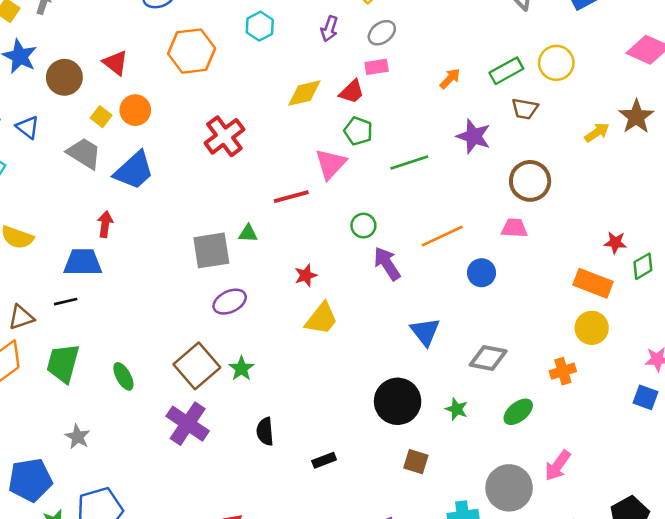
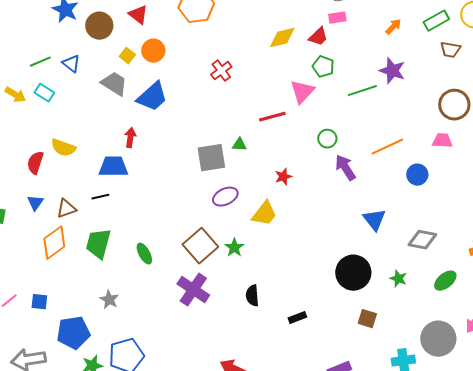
red cross: (224, 136) -> (221, 71), size x0.7
purple star: (474, 136) -> (392, 71), moved
yellow trapezoid: (321, 319) -> (264, 214), moved

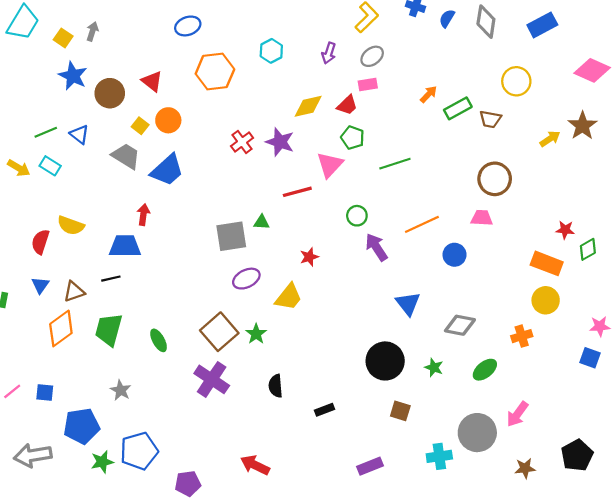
green rectangle: (436, 21) -> (458, 108), moved
purple star: (392, 71) -> (280, 142), moved

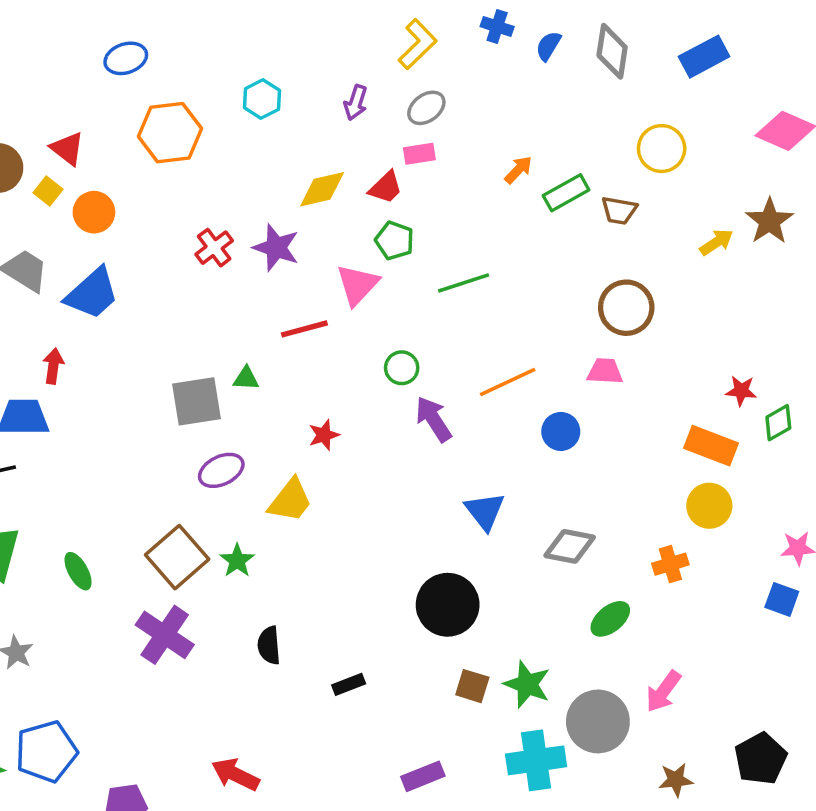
yellow square: (140, 126) -> (48, 191), moved
green star: (434, 367) -> (527, 684), moved, size x1.5
cyan cross: (439, 456) -> (536, 760), size x1.4

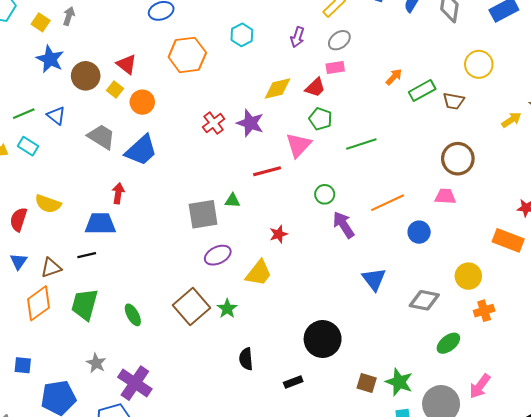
yellow circle: (709, 506) -> (468, 276), moved
black circle: (448, 605) -> (323, 339), moved
purple cross: (165, 635) -> (135, 383), moved

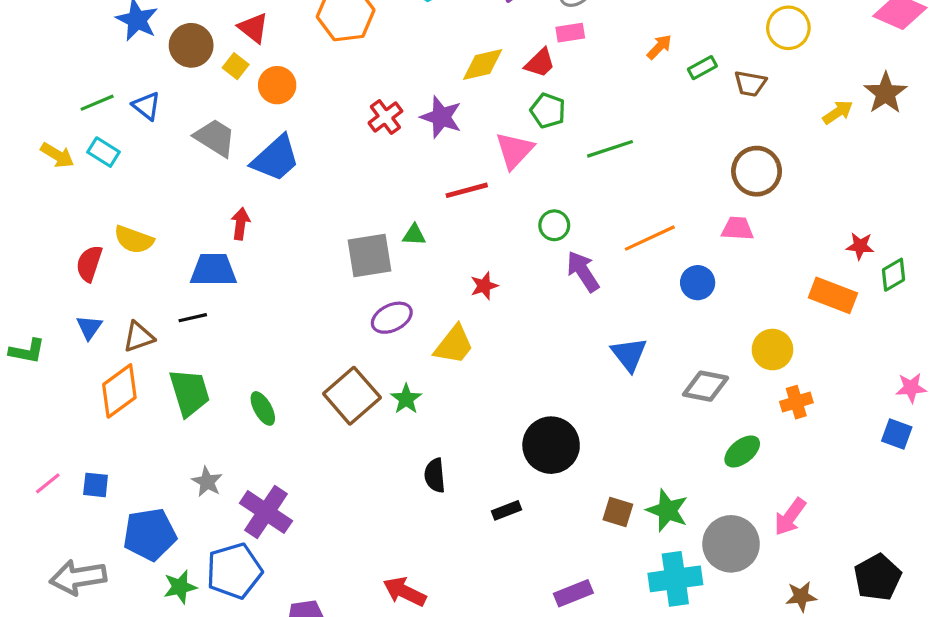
green rectangle: (422, 91) -> (702, 68), size x0.7
green trapezoid: (85, 304) -> (190, 393), turned 148

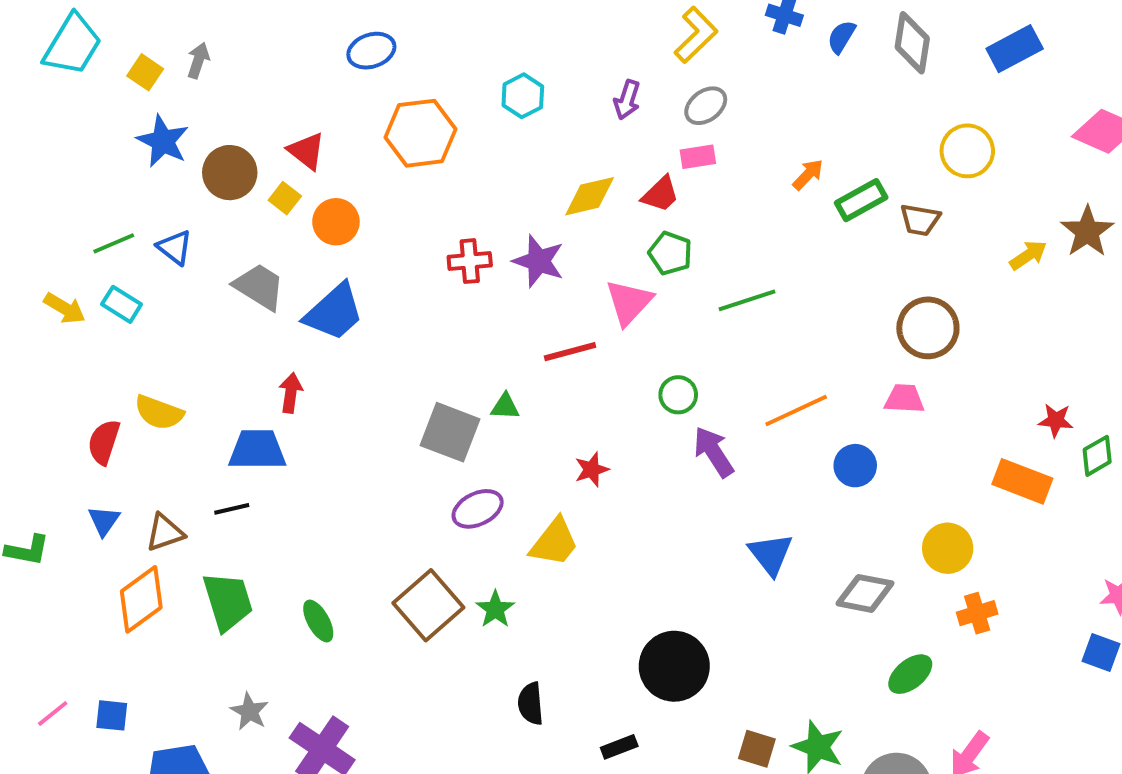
green rectangle: (702, 68) -> (861, 200), size x1.4
red cross: (385, 117) -> (470, 261), turned 32
gray square: (370, 256) -> (450, 432), turned 30

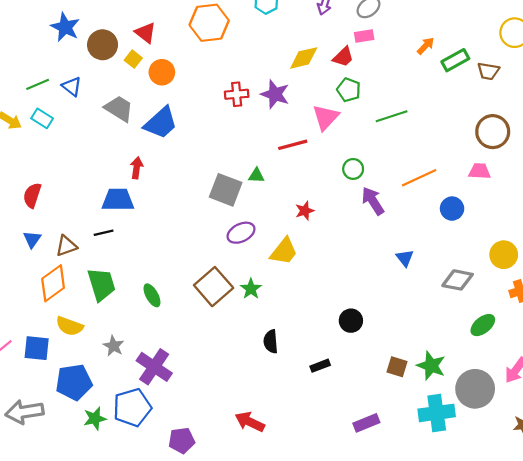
yellow semicircle: (159, 413) -> (70, 326), moved
blue triangle: (771, 554) -> (405, 258), size x0.7
black circle: (674, 666) -> (351, 321), size x0.6
blue square: (112, 715) -> (37, 348), size x1.4

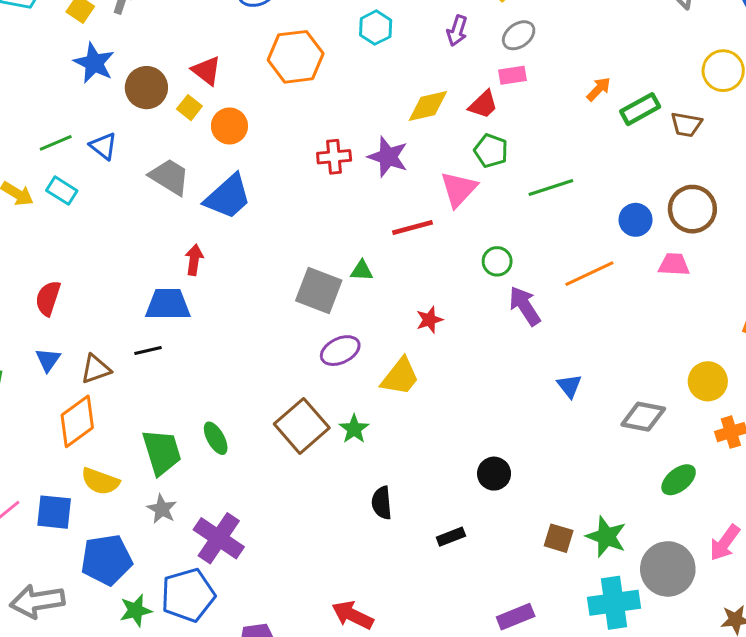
blue circle: (452, 209) -> (636, 220), moved
green trapezoid: (101, 284) -> (162, 452), moved

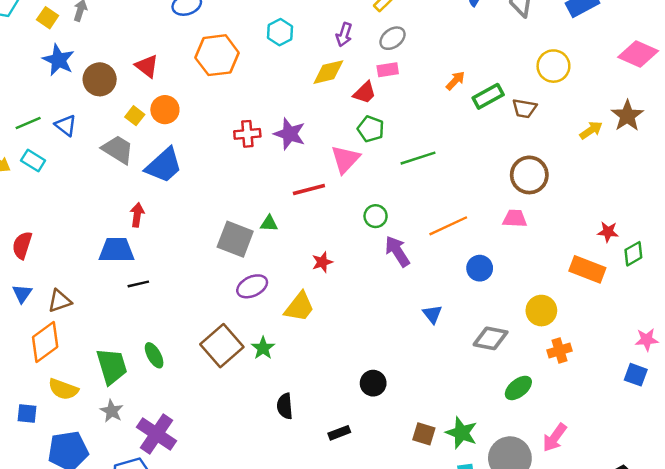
yellow diamond: (428, 106) -> (328, 72), moved
yellow square: (189, 108) -> (135, 116), moved
blue circle: (636, 220) -> (480, 268), moved
black line: (148, 351) -> (138, 284), moved
blue square: (54, 512) -> (27, 413), size x0.7

